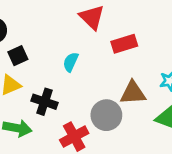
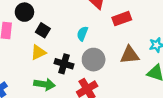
black square: (18, 56) -> (43, 30), turned -32
gray circle: (106, 115) -> (94, 60), moved

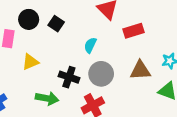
black square: (43, 30) -> (56, 24), moved
yellow triangle: (38, 52) -> (30, 62), moved

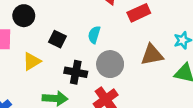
black square: (56, 24) -> (57, 39), moved

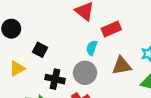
cyan semicircle: (94, 35) -> (92, 48), moved

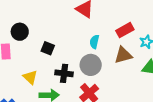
red rectangle: (111, 29) -> (125, 30), moved
yellow triangle: (17, 68) -> (30, 77), moved, turned -42

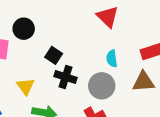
cyan semicircle: (94, 42) -> (112, 59), turned -32
black cross: (64, 73) -> (66, 77), moved

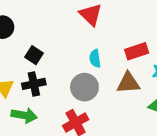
black cross: (66, 77) -> (34, 84), moved, turned -30

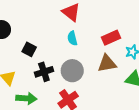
cyan semicircle: (95, 58) -> (72, 38), moved
black cross: (34, 84) -> (44, 72), moved

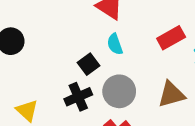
black square: (29, 49) -> (88, 64), moved, turned 32
brown triangle: (107, 64) -> (171, 94), moved

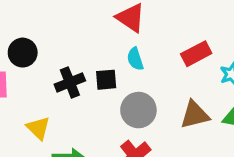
black square: (88, 64) -> (106, 80), turned 30
black cross: (78, 97) -> (70, 82), moved

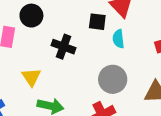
black square: (106, 80) -> (97, 22), moved
black cross: (70, 82) -> (63, 47), turned 30

